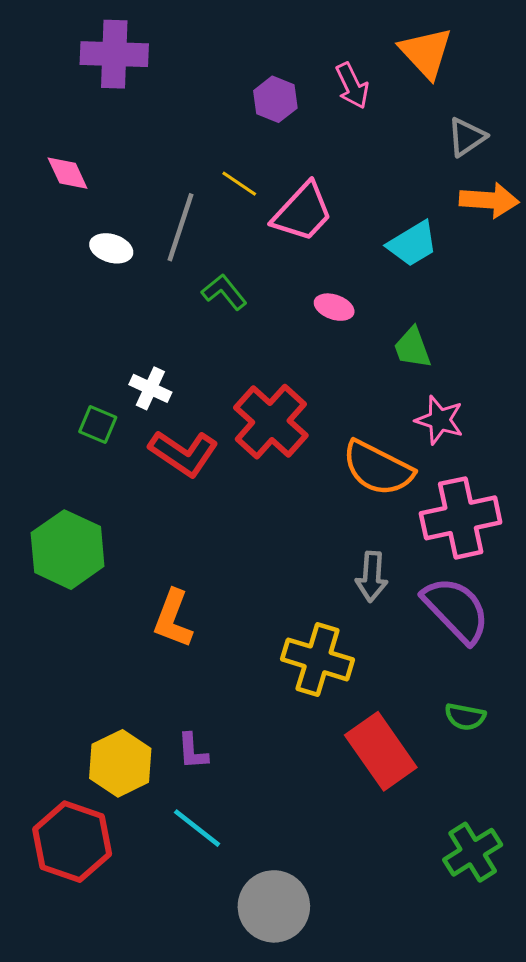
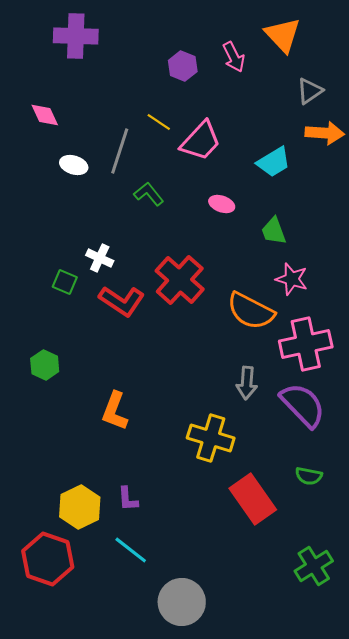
green hexagon: (68, 550) -> (45, 365), size x0.6

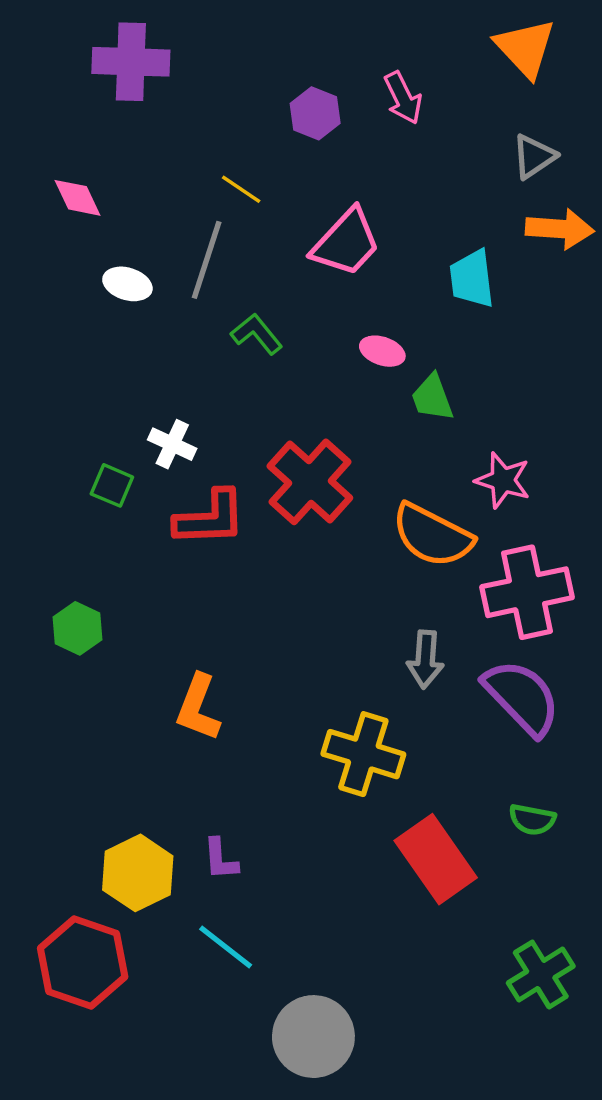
orange triangle: (283, 35) -> (525, 48), moved
yellow line: (159, 122) -> (241, 189), moved
cyan trapezoid: (274, 162) -> (472, 279), turned 114
green trapezoid: (274, 231) -> (432, 398), moved
red L-shape: (122, 301) -> (210, 518), turned -36

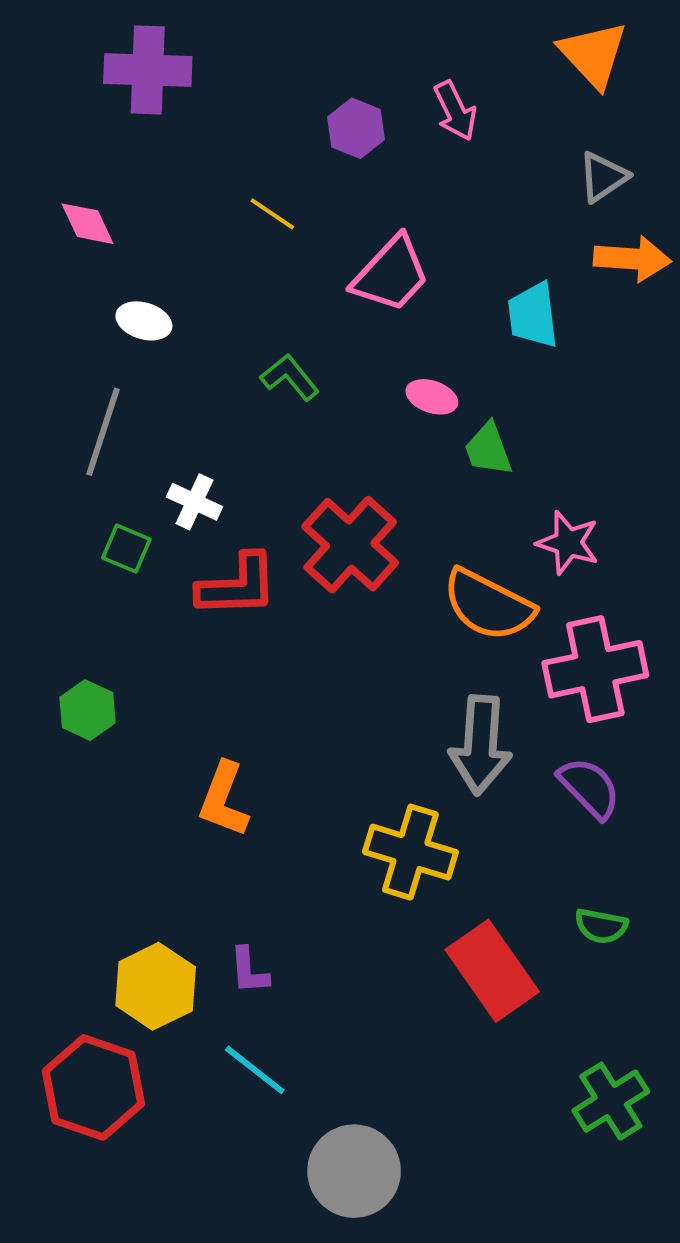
gray line: (207, 260) -> (103, 432), moved
gray arrow: (425, 659) -> (481, 745), size x1.5
purple semicircle: (522, 697) -> (589, 788), size x0.7

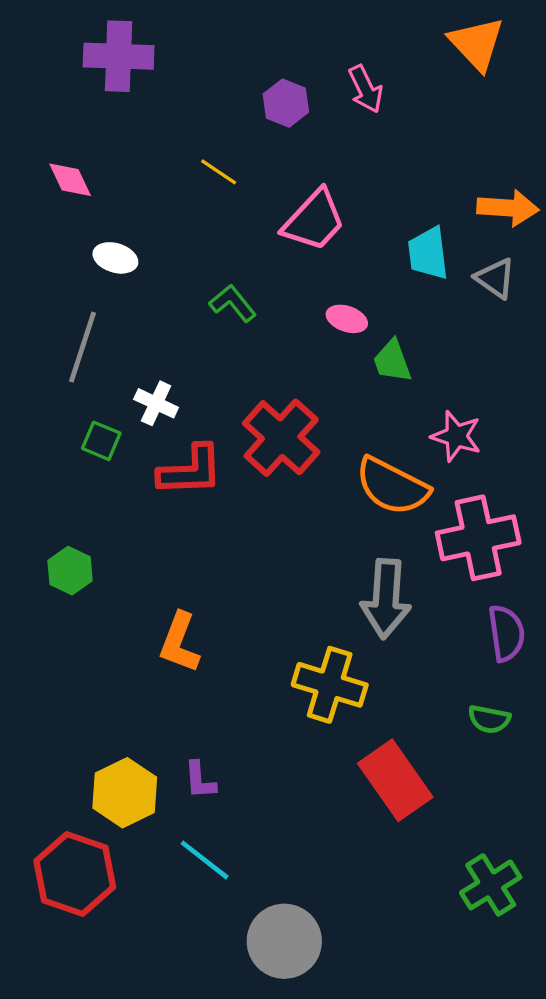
gray triangle: (603, 177) -> (495, 278), moved, turned -51
purple semicircle: (589, 788) -> (506, 633), moved, turned 36
green semicircle: (601, 926) -> (489, 719), moved

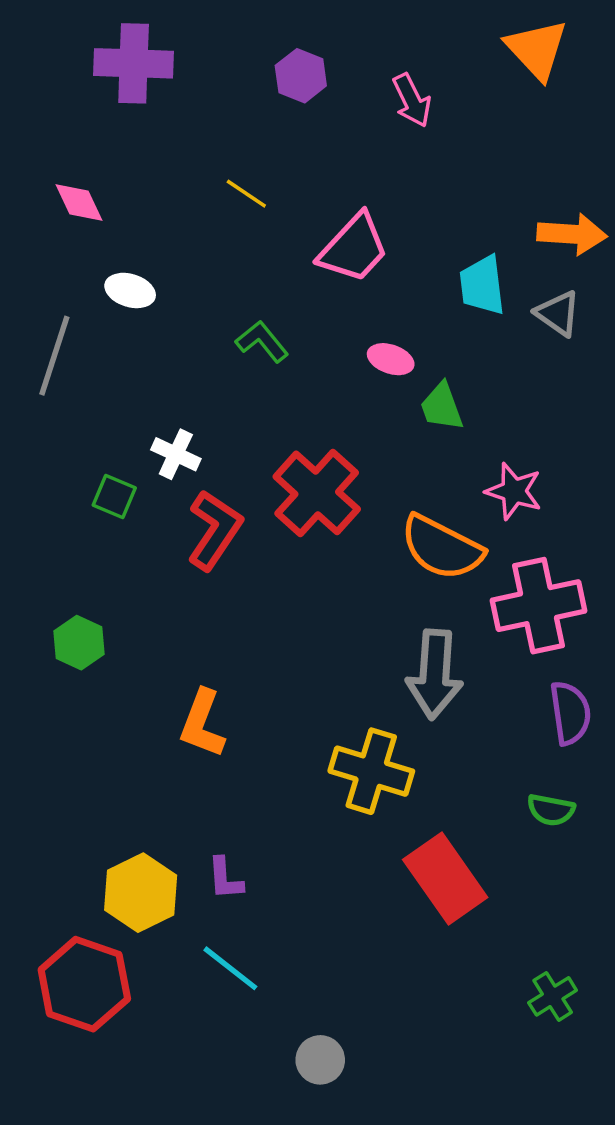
purple hexagon: (286, 103) -> (301, 76), moved
gray line: (83, 347) -> (54, 356), moved
red L-shape: (190, 471) -> (215, 530), turned -54
green cross: (491, 885) -> (553, 996), size x0.7
gray circle: (284, 941) -> (320, 1060), size x0.6

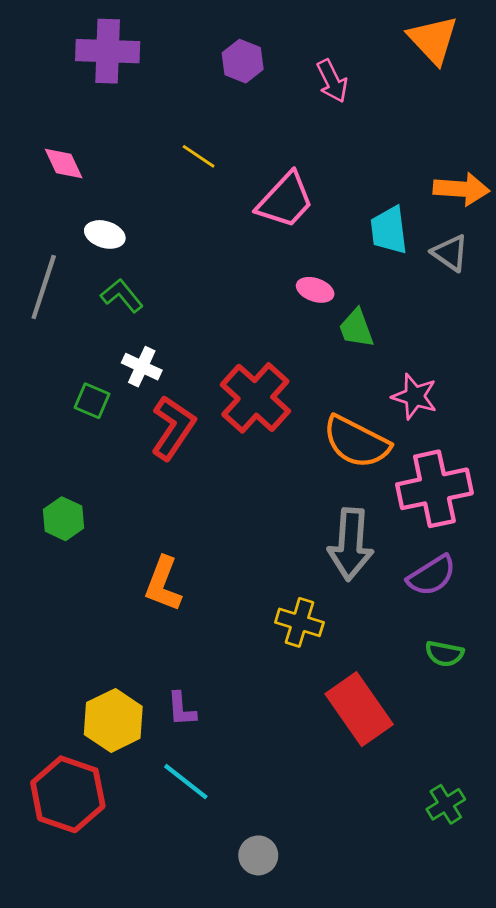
green L-shape: (262, 342) -> (122, 296), moved
purple semicircle: (570, 713) -> (432, 575), moved, turned 66
yellow cross: (371, 771) -> (299, 622), size x0.7

